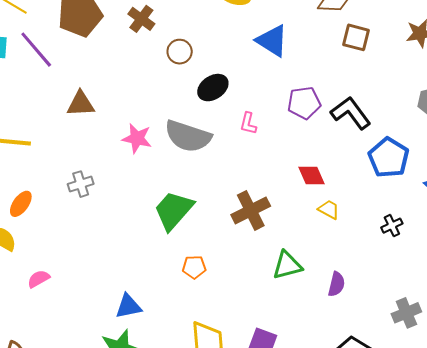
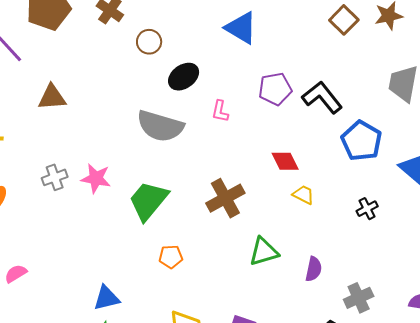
brown square: (356, 37) -> (344, 20), moved, turned 32
pink star: (137, 138) -> (96, 178), moved
gray cross: (406, 313) -> (359, 298), moved

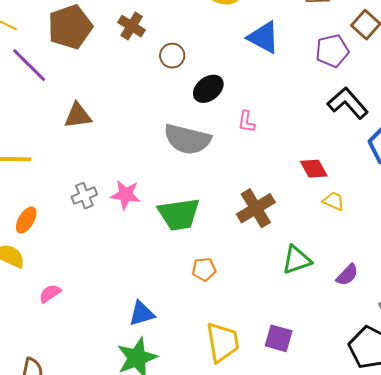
purple pentagon: (275, 89) -> (332, 51), moved
green trapezoid: (148, 201) -> (179, 214), turned -135
purple semicircle: (314, 269) -> (347, 275), turned 35

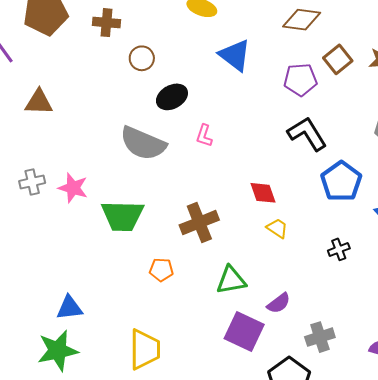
brown cross: (132, 26) -> (107, 23), turned -36
orange pentagon: (204, 269) -> (161, 270), moved
purple square: (279, 338) -> (244, 331), moved, size x1.4

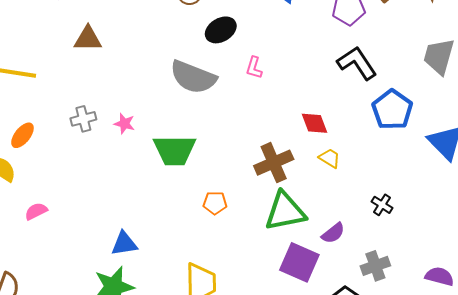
pink star: (73, 188) -> (124, 124), size x0.7
brown cross: (199, 223) -> (274, 163), moved
black cross: (339, 249) -> (382, 205), moved, turned -35
green triangle: (231, 280) -> (285, 211), size x1.4

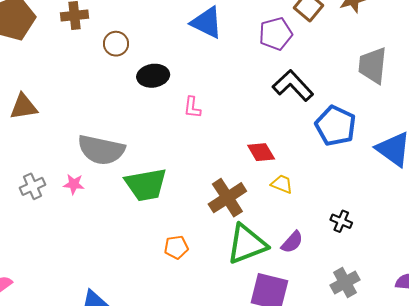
black ellipse: (221, 30) -> (153, 76), turned 32
gray semicircle: (193, 77) -> (101, 150), moved
green trapezoid: (175, 150) -> (146, 185), moved
purple semicircle: (333, 233) -> (292, 242), moved

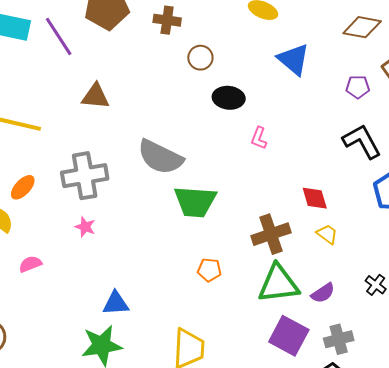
purple pentagon: (276, 34) -> (358, 87), size x0.7
pink star: (74, 184) -> (85, 227), moved
gray cross: (33, 186) -> (85, 176), size x1.8
gray cross: (345, 283) -> (339, 339), moved

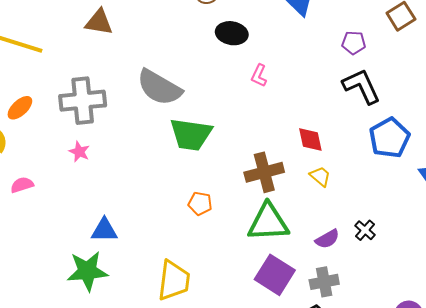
purple pentagon: (358, 87) -> (354, 43), moved
purple semicircle: (323, 293) -> (327, 239), moved

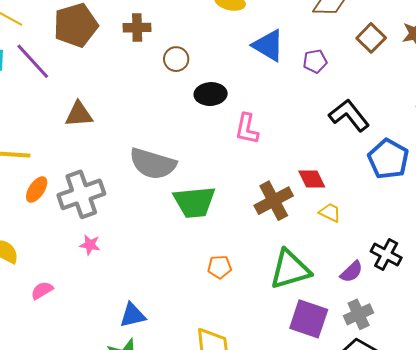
purple pentagon: (354, 43) -> (315, 61), moved
pink L-shape: (259, 76) -> (247, 129), size x1.4
orange ellipse: (20, 108) -> (37, 190), moved
brown cross: (264, 172) -> (274, 201), moved
black cross: (365, 230) -> (386, 254), size x1.4

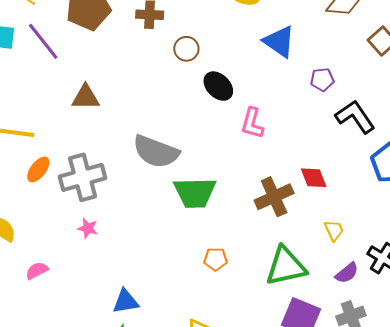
purple pentagon: (315, 61) -> (322, 80), moved
black ellipse: (211, 94) -> (218, 86), turned 44
yellow trapezoid: (330, 213) -> (334, 230), moved, turned 35

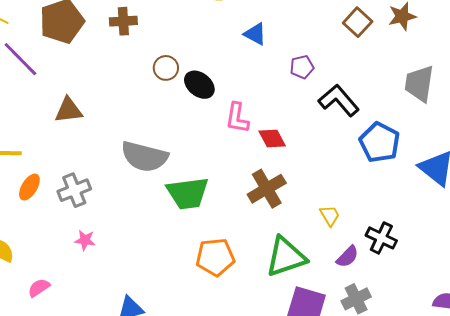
blue triangle: (279, 42) -> (255, 34), size x0.7
brown circle: (186, 49) -> (166, 68), moved
gray cross: (83, 177) -> (74, 190), size x0.7
red diamond: (314, 178) -> (272, 139), moved
orange pentagon: (216, 259) -> (215, 257), size x1.6

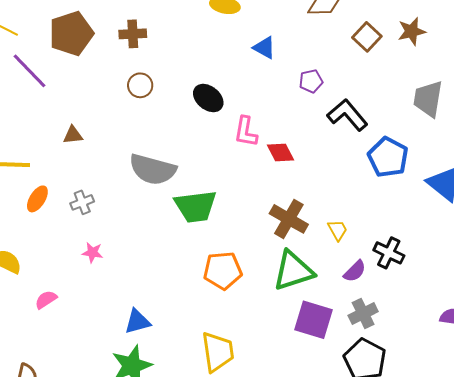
brown circle: (166, 68) -> (140, 85), moved
brown triangle: (69, 110) -> (73, 135), moved, size x0.7
brown cross: (267, 189) -> (289, 219), moved, turned -30
gray cross: (74, 190) -> (82, 202), size x0.7

